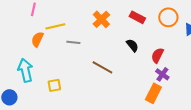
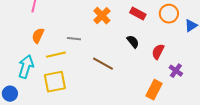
yellow line: (55, 26) -> (56, 55), moved
cyan arrow: (25, 70) -> (26, 67), turned 30
purple cross: (162, 74) -> (176, 71), moved
yellow square: (54, 85) -> (55, 82), size x1.6

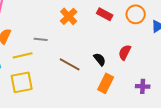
black semicircle: (133, 42) -> (100, 59), moved
purple cross: (176, 71) -> (143, 86), moved, turned -32
orange rectangle: (154, 90) -> (106, 83), moved

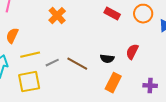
orange cross: (69, 16) -> (57, 16), moved
gray line: (41, 39) -> (52, 63), moved, turned -32
black semicircle: (100, 59) -> (107, 59), turned 136

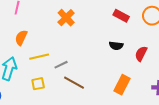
black semicircle: (107, 59) -> (116, 46), moved
brown line: (77, 64) -> (74, 83), moved
yellow square: (29, 82) -> (38, 84), size x0.6

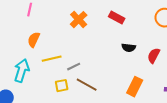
red rectangle: (121, 16) -> (117, 18), moved
yellow square: (38, 84) -> (62, 86), moved

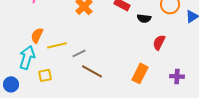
orange semicircle: (34, 40) -> (37, 35), moved
black semicircle: (129, 48) -> (144, 18), moved
yellow square: (62, 86) -> (45, 75), moved

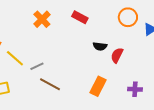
black semicircle: (144, 18) -> (100, 46), moved
yellow line: (57, 45) -> (15, 58), turned 54

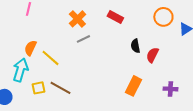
black semicircle: (100, 46) -> (135, 46), turned 72
gray line: (37, 66) -> (83, 39), moved
brown line: (50, 84) -> (60, 88), moved

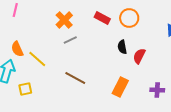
orange circle: (163, 17) -> (129, 18), moved
orange semicircle: (30, 48) -> (17, 49), turned -49
brown line: (60, 88) -> (75, 78), moved

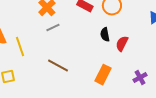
yellow line: (37, 59) -> (20, 47), turned 30
purple cross: (157, 90) -> (140, 78), turned -32

